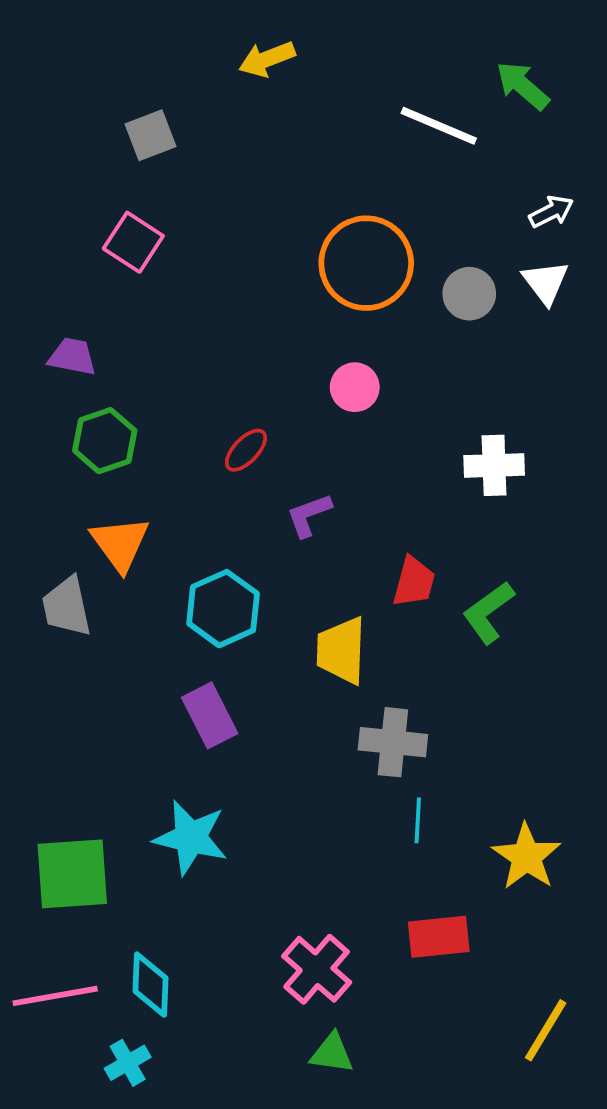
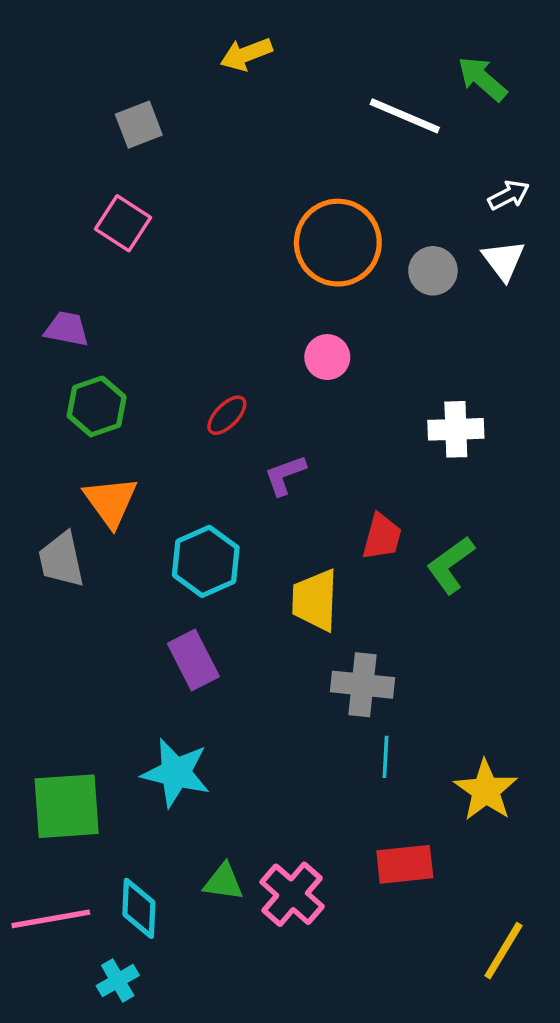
green triangle: (332, 1053) -> (223, 882), moved

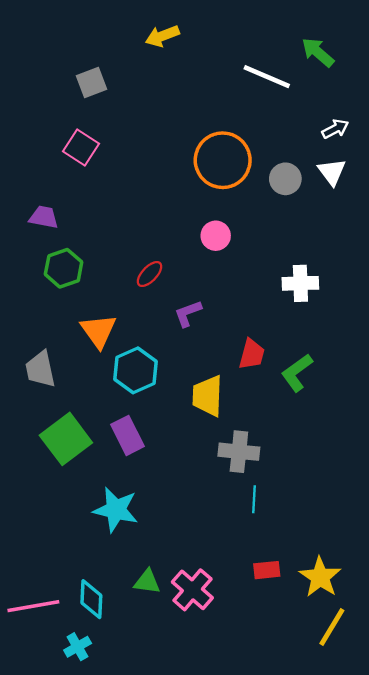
orange triangle: (111, 502) -> (98, 331), moved
yellow star: (486, 790) -> (320, 577), moved
green square: (67, 806) -> (66, 439), moved, turned -33
red rectangle: (405, 864) -> (267, 570), size x0.7

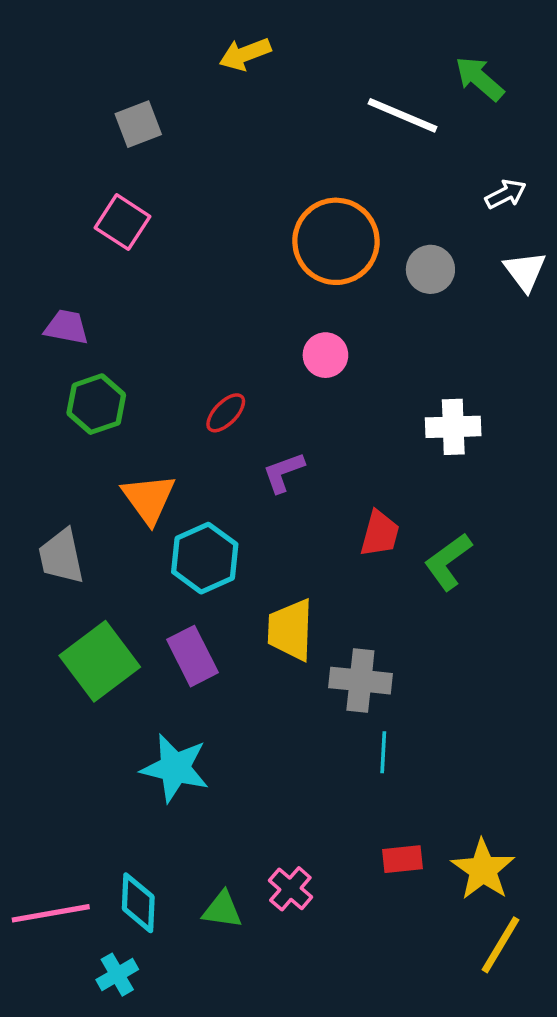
white triangle: (332, 172) -> (525, 271), moved
yellow trapezoid: (208, 396) -> (290, 630), moved
green triangle: (147, 582) -> (222, 910), moved
pink cross: (192, 590) -> (290, 889), size x0.7

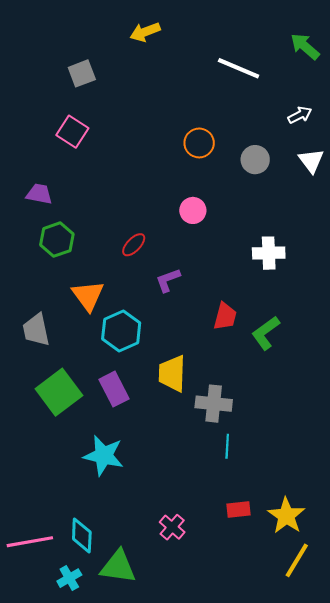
green arrow: (479, 79) -> (305, 46), moved
orange circle: (336, 241) -> (199, 143), size x0.6
green triangle: (222, 910) -> (118, 567), moved, size x1.5

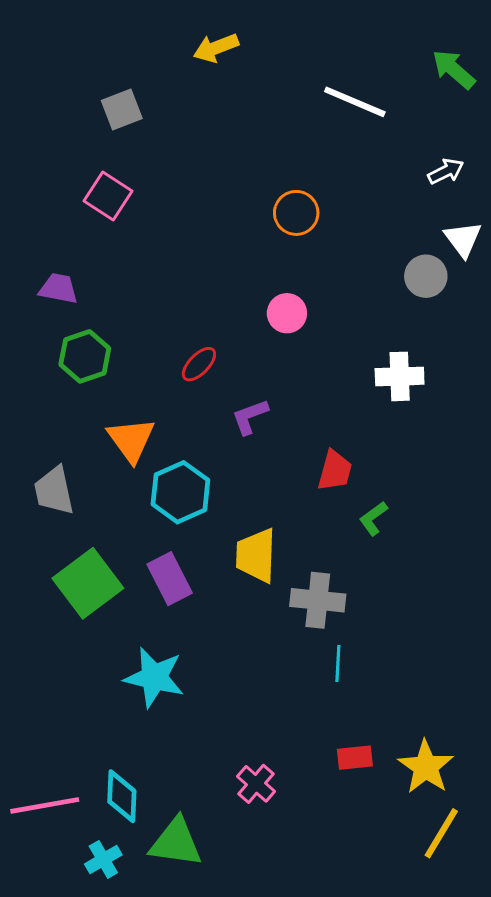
gray circle: (255, 160) -> (426, 276), moved
green L-shape: (266, 333) -> (373, 518), moved, size x0.7

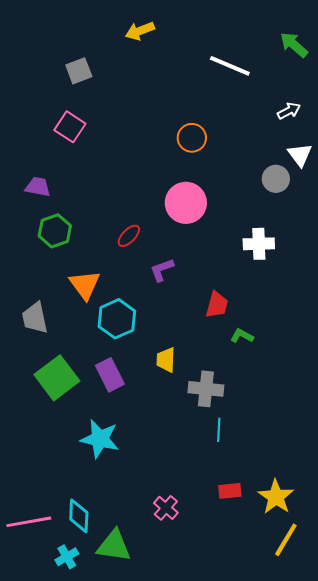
pink circle: (287, 313) -> (186, 203), size x1.6
green L-shape: (373, 518) -> (242, 336), turned 65
yellow trapezoid: (256, 555) -> (166, 360), size x0.7

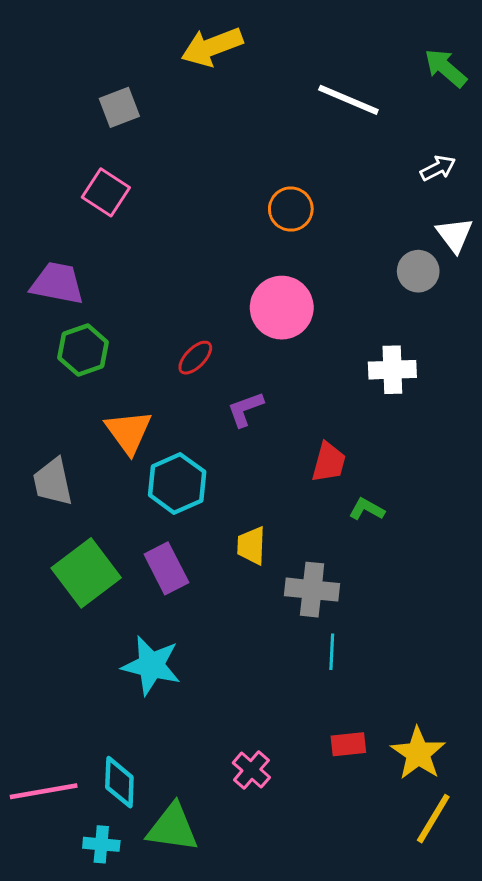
yellow arrow: (140, 31) -> (212, 47), size x1.4
purple trapezoid: (38, 187) -> (57, 283), size x1.4
cyan cross: (67, 557) -> (101, 844), turned 35

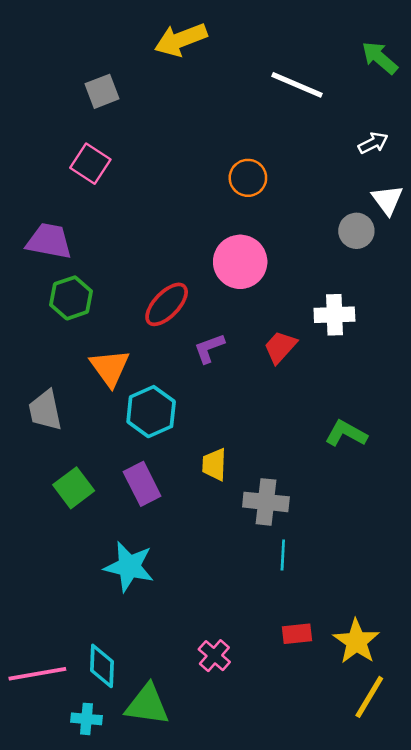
red ellipse: (195, 358) -> (167, 304), size x1.5
red trapezoid: (329, 462) -> (280, 347), moved, turned -153
green L-shape: (367, 509) -> (346, 434), moved, size x1.4
green square: (86, 573) -> (74, 488), size x0.7

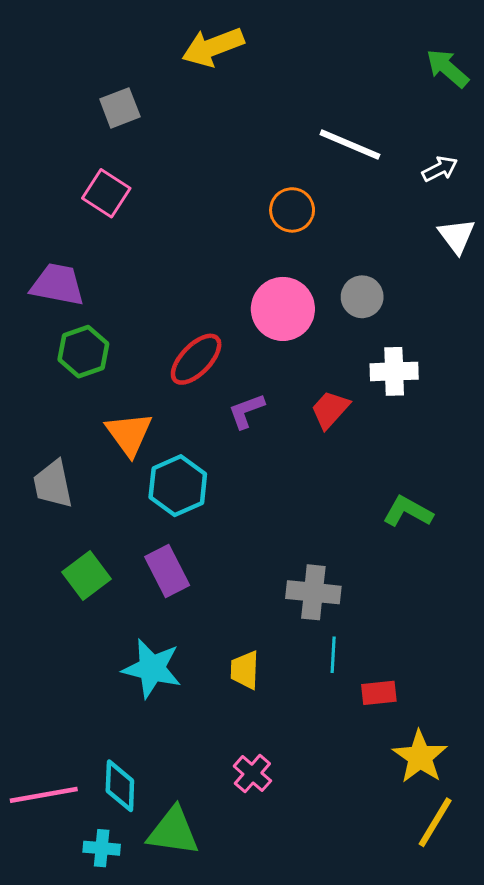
white line: (297, 85) -> (350, 144), moved
gray circle: (356, 231) -> (362, 297), moved
yellow trapezoid: (214, 465) -> (245, 670), moved
red rectangle: (297, 634) -> (379, 693), moved

